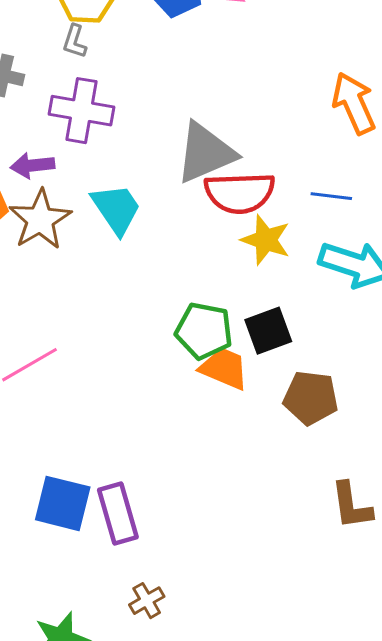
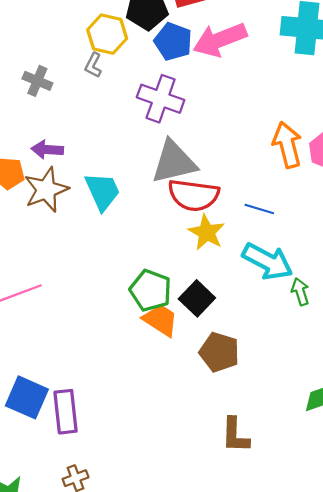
purple cross: (81, 111) -> (161, 99), moved
black square: (268, 331) -> (197, 298), turned -36

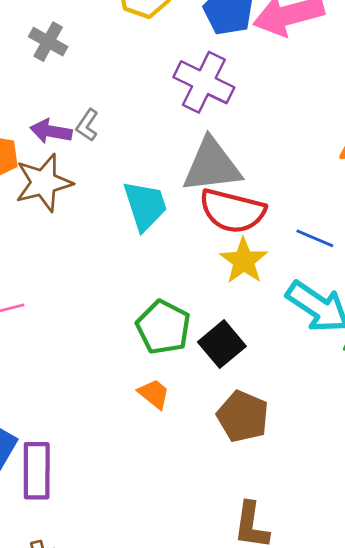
gray L-shape: (93, 65) -> (87, 125), moved
cyan trapezoid: (102, 191) -> (145, 206), moved
orange trapezoid: (161, 320) -> (154, 394), moved, size x0.7

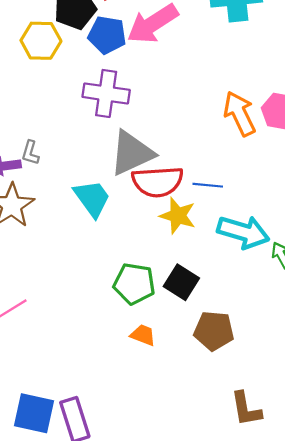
blue line: (315, 238) -> (208, 185), moved

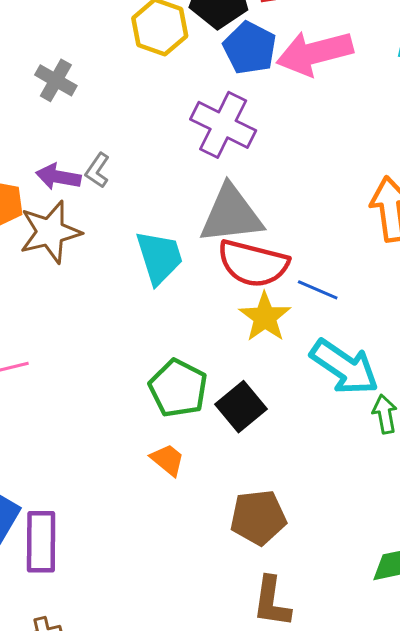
brown pentagon: (214, 331) -> (258, 517), moved, turned -30

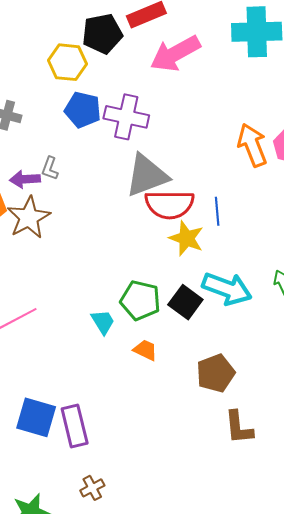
blue pentagon: (250, 48) -> (83, 110), moved
cyan trapezoid: (159, 257) -> (103, 322), moved, size x0.7
blue line: (318, 290) -> (217, 211), turned 76
cyan arrow: (344, 367) -> (227, 289), moved

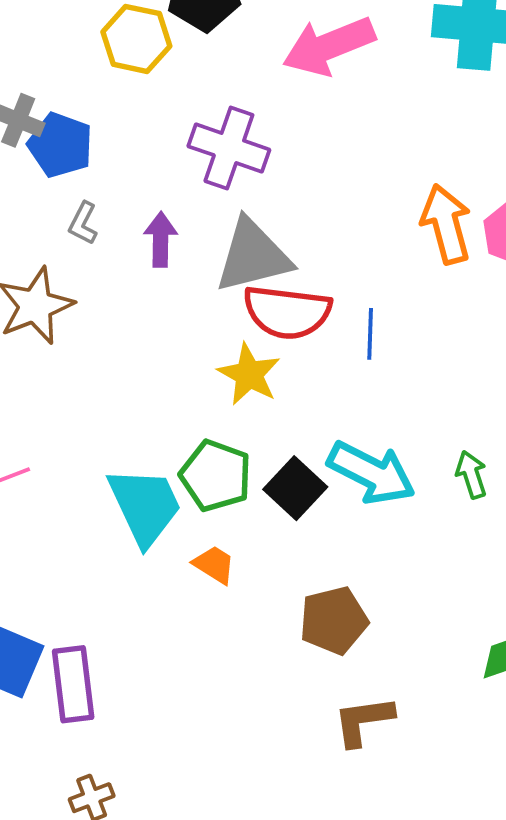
blue pentagon: (83, 110) -> (60, 145), moved
purple arrow: (25, 179) -> (161, 239), moved, turned 88
yellow star: (186, 238) -> (249, 374), moved
cyan trapezoid: (103, 322) -> (145, 506), size x1.8
brown L-shape: (239, 427) -> (363, 721), turned 81

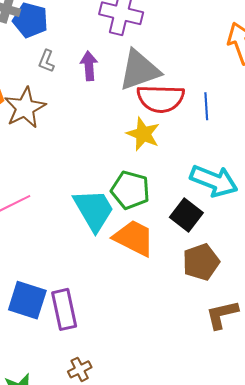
black square: (295, 488) -> (186, 215), moved
orange trapezoid: (214, 565) -> (134, 238), size x1.8

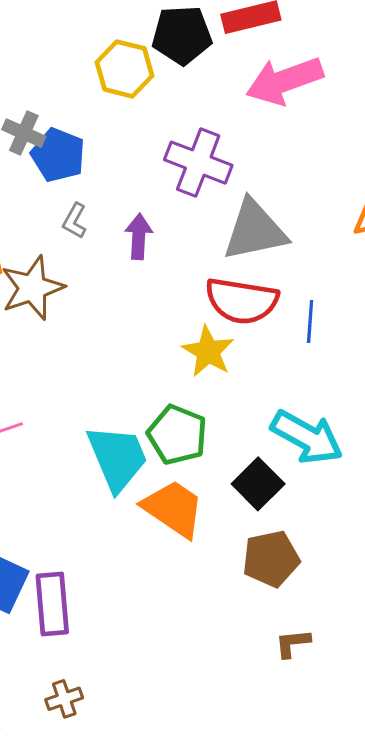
gray triangle: (139, 70) -> (255, 230), moved
brown L-shape: (222, 315) -> (293, 643), size x0.7

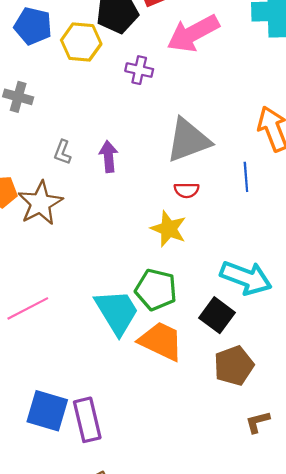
blue pentagon: (58, 155) -> (33, 26), moved
purple cross: (198, 163) -> (139, 70), moved, size x0.6
red semicircle: (242, 301) -> (187, 190), size x0.5
blue line: (310, 321) -> (246, 177), moved

